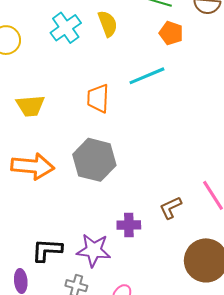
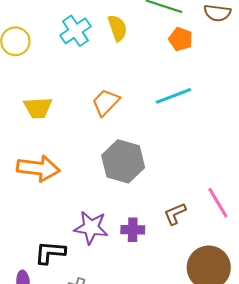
cyan line: (147, 76) -> (173, 96), moved
orange trapezoid: (98, 98) -> (106, 102), turned 40
gray hexagon: (94, 160) -> (123, 161), moved
purple star: (94, 250) -> (91, 228), moved

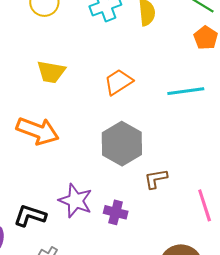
brown L-shape: (175, 214) -> (156, 179), moved

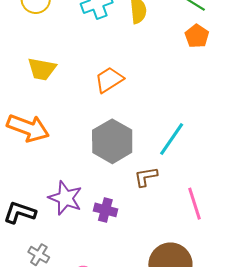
cyan line: (186, 91) -> (172, 139), moved, turned -48

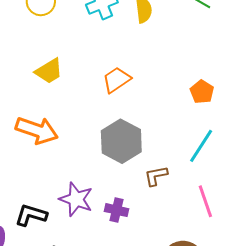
orange pentagon: (197, 36) -> (202, 92), moved
yellow trapezoid: (42, 69) -> (49, 71), turned -40
cyan line: (172, 139) -> (201, 146), moved

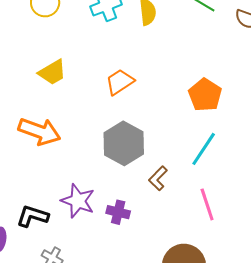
orange pentagon: (202, 92) -> (205, 95), size x1.4
brown L-shape: (156, 176) -> (158, 178), turned -35

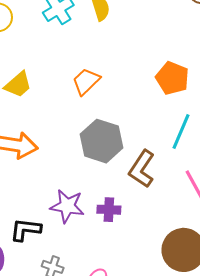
brown L-shape: (158, 178) -> (142, 169), size x1.5

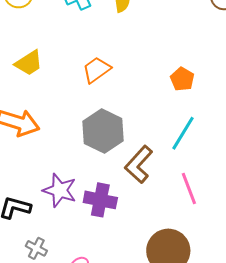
orange pentagon: (172, 78) -> (182, 79), size x0.7
purple cross: (109, 210) -> (100, 200), size x1.4

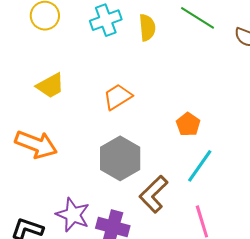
orange pentagon: (182, 79) -> (188, 124), moved

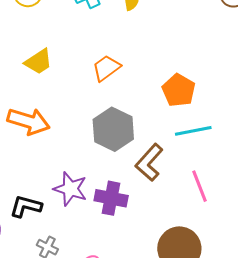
orange pentagon: (188, 124) -> (179, 90), size x1.4
cyan line: (200, 166) -> (193, 131), turned 48

